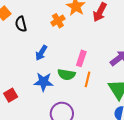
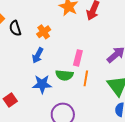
orange cross: (58, 21) -> (44, 32), moved

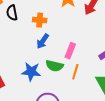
orange cross: (44, 32) -> (40, 20), turned 32
blue arrow: (38, 55) -> (43, 41), moved

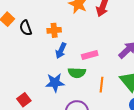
pink rectangle: (70, 51) -> (90, 55), turned 63
orange line: (75, 72) -> (102, 85), moved

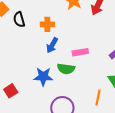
orange line: (102, 85) -> (98, 98), moved

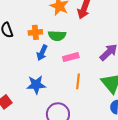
green semicircle: (66, 69) -> (57, 36), moved
orange line: (98, 98) -> (78, 81), moved

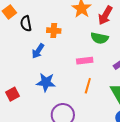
green semicircle: (57, 36) -> (99, 38), moved
blue arrow: (42, 53) -> (38, 51), moved

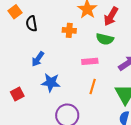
orange cross: (54, 31) -> (69, 30), moved
blue arrow: (38, 51) -> (38, 59), moved

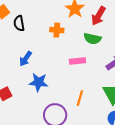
orange line: (93, 87) -> (80, 98), moved

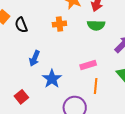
pink rectangle: (77, 61) -> (88, 65), moved
blue star: (38, 82) -> (52, 79), turned -30

